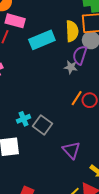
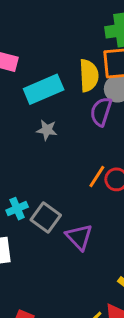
gray star: (71, 67) -> (47, 130), moved
purple triangle: (71, 150) -> (79, 237), moved

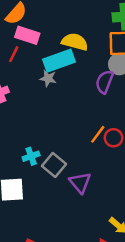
yellow semicircle: (89, 75) -> (75, 42), moved, turned -75
gray star: (47, 130) -> (48, 78), moved

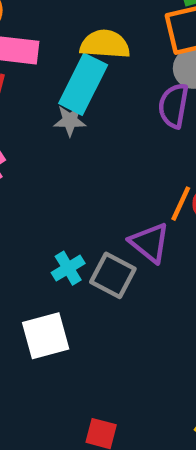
cyan rectangle: (59, 61) -> (83, 84), turned -32
purple triangle: (80, 183) -> (150, 243), moved

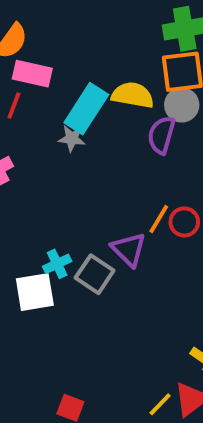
yellow semicircle: (105, 44) -> (133, 95), moved
white square: (46, 336) -> (35, 292), moved

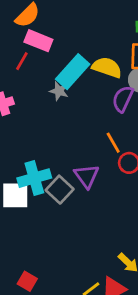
orange line: (159, 219) -> (113, 143), moved, turned -70
cyan cross: (57, 264) -> (34, 178), size x1.6

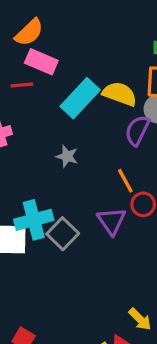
red line: (22, 61) -> (22, 85), turned 54
gray star: (59, 91) -> (67, 156), moved
purple triangle: (87, 176) -> (112, 221), moved

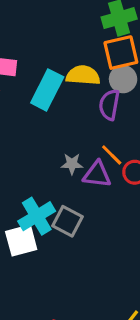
gray star: (67, 156) -> (72, 164), moved
purple triangle: (112, 221) -> (97, 174), moved, turned -32

